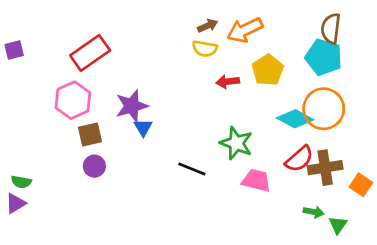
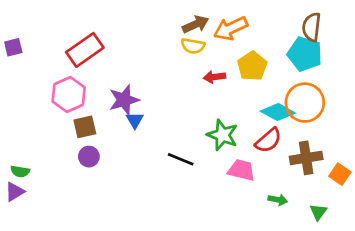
brown arrow: (208, 26) -> (195, 24), size x1.4
red semicircle: (299, 159) -> (268, 140), moved
green arrow: (314, 212) -> (278, 200), moved

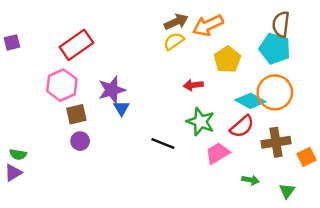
yellow semicircle: (193, 46) -> (174, 41), turned 135
red arrow: (214, 77) -> (193, 85), moved
pink trapezoid: (241, 170) -> (218, 153), turned -45
orange square: (340, 174) -> (306, 157), turned 30

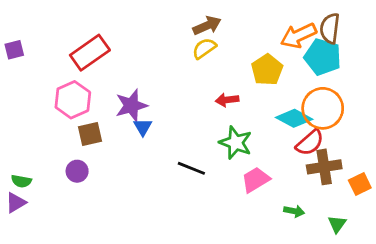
orange arrow: (208, 25) -> (298, 35), moved
red semicircle: (242, 126) -> (310, 143), moved
purple circle: (80, 141) -> (77, 171), moved

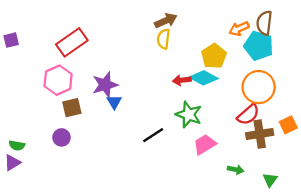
orange arrow: (298, 35) -> (239, 29), size x0.7
yellow semicircle: (204, 48) -> (163, 39), turned -48
cyan diamond: (294, 118) -> (204, 78), moved
black line: (191, 168) -> (153, 135), turned -55
orange square: (360, 184) -> (288, 125), moved

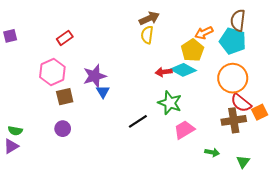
orange arrow: (239, 29) -> (204, 33), moved
red rectangle: (72, 42) -> (65, 38), size x0.6
red semicircle: (248, 115) -> (241, 103), moved, turned 80
purple circle: (62, 137) -> (63, 129), moved

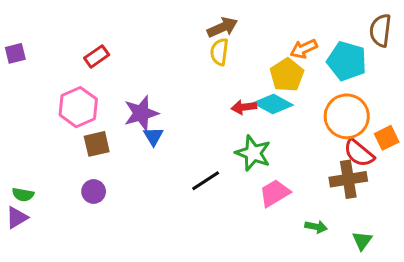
brown semicircle: (238, 20) -> (380, 30), moved
orange square: (260, 112) -> (387, 138), moved

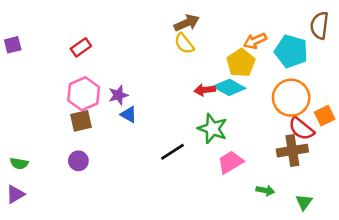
yellow semicircle: (219, 52) -> (184, 44), turned -45
pink hexagon: (78, 107) -> (84, 94), moved
purple star: (141, 113) -> (118, 95), size x0.7
blue triangle: (153, 136) -> (129, 114), turned -30
purple triangle: (17, 218) -> (15, 194), moved

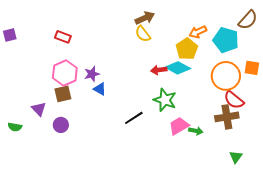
brown semicircle: (319, 25) -> (248, 20), turned -145
red rectangle: (81, 47) -> (63, 37), turned 56
orange square: (325, 116) -> (252, 68), moved, turned 35
green arrow: (265, 190) -> (196, 131), moved
purple triangle: (15, 194) -> (39, 109), moved, turned -42

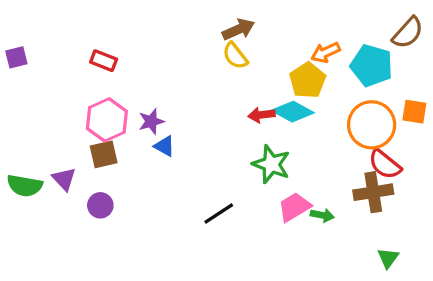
black line: (134, 118) -> (219, 214), moved
green semicircle: (15, 127) -> (25, 186), moved, size x1.5

